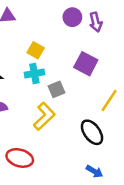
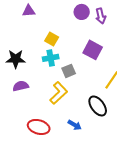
blue arrow: (94, 171) -> (75, 125), moved

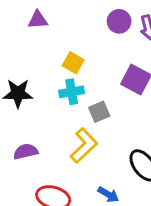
purple semicircle: (21, 86) -> (26, 152), moved

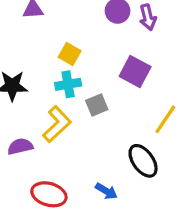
yellow L-shape: (84, 145) -> (57, 124), moved

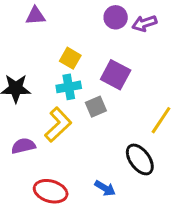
purple arrow: (148, 17) -> (144, 23), turned 85
purple square: (135, 72) -> (116, 75), moved

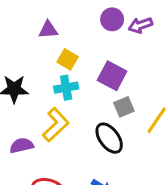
purple triangle: (35, 16) -> (48, 30), moved
gray square: (96, 107) -> (124, 107), moved
black ellipse: (140, 159) -> (109, 138), moved

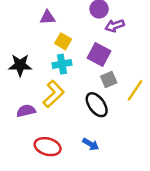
purple arrow: (140, 25) -> (115, 26), moved

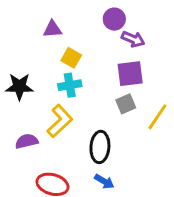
purple arrow: (115, 26) -> (133, 39), turned -138
purple square: (99, 54) -> (130, 74), moved, turned -35
black ellipse: (97, 105) -> (100, 147), moved, turned 40

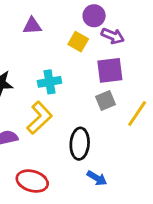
yellow square: (71, 58) -> (78, 42), moved
blue arrow: (104, 181) -> (97, 178), moved

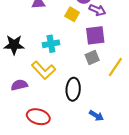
yellow L-shape: (39, 118) -> (44, 70), turned 90
blue arrow: (97, 178) -> (96, 116), moved

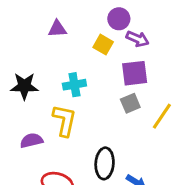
yellow L-shape: (44, 70) -> (64, 120), turned -125
black ellipse: (73, 89) -> (105, 163), moved

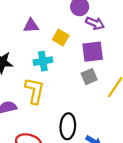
purple triangle: (57, 29) -> (31, 26), moved
yellow square: (103, 45) -> (61, 37), moved

